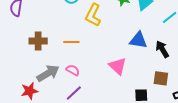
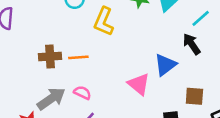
blue triangle: (138, 40) -> (165, 65), moved, turned -42
brown cross: (38, 41) -> (50, 57), moved
black arrow: (162, 49) -> (192, 44), moved

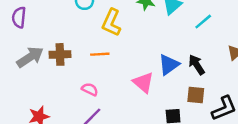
black arrow: (192, 44) -> (197, 65), moved
orange line: (78, 57) -> (100, 54), moved
gray arrow: (51, 99) -> (30, 57), moved

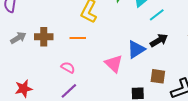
cyan line: (203, 22) -> (157, 15), moved
gray arrow: (30, 57) -> (18, 38), size x0.7
black arrow: (197, 65) -> (159, 40), moved, turned 90

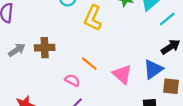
orange line: (78, 38) -> (89, 64), moved, turned 42
blue triangle: (136, 49) -> (153, 69), moved

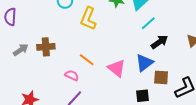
cyan line: (167, 19) -> (148, 23), moved

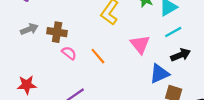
pink triangle: (117, 68) -> (140, 44), moved
pink semicircle: (72, 75) -> (69, 53), moved

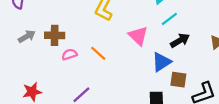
pink semicircle: (69, 53) -> (69, 54), turned -48

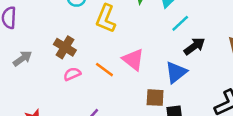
brown cross: (55, 35) -> (65, 47), moved, turned 36
pink triangle: (138, 36) -> (133, 60), moved
brown square: (178, 80) -> (155, 98), moved

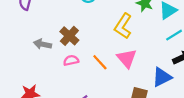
yellow L-shape: (106, 19) -> (123, 26), moved
gray arrow: (22, 58) -> (42, 44), moved, turned -144

